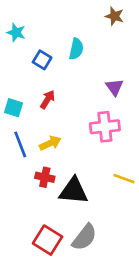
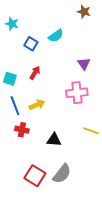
cyan semicircle: (76, 49) -> (56, 36), turned 42
red cross: (45, 177) -> (22, 130), moved
black triangle: (73, 191) -> (54, 140), size x0.7

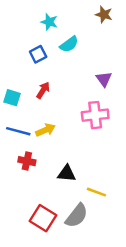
cyan star: (12, 24) -> (49, 22), moved
blue square: (31, 44) -> (38, 54), turned 32
blue line: (15, 106) -> (18, 131), turned -54
yellow line: (91, 131) -> (96, 192), moved

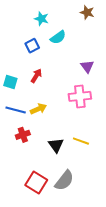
red cross: (27, 161) -> (23, 135), turned -32
black triangle: (67, 173) -> (56, 145), turned 49
yellow line: (96, 192) -> (81, 141), moved

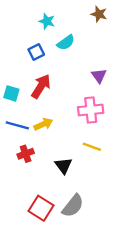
red arrow: (36, 76) -> (41, 86), size x1.5
yellow line: (81, 141) -> (92, 147), moved

